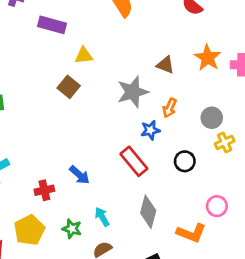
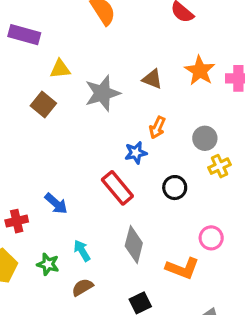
gray star: (133, 92) -> (102, 93), moved

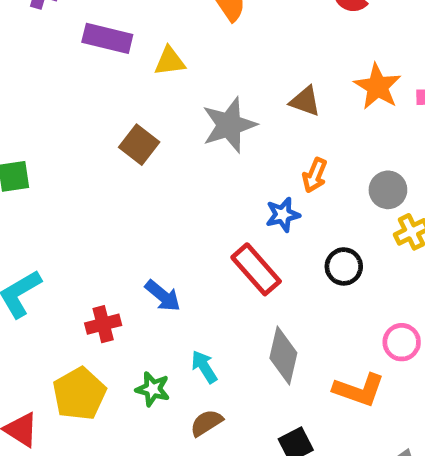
yellow triangle: (60, 69) -> (170, 61), moved

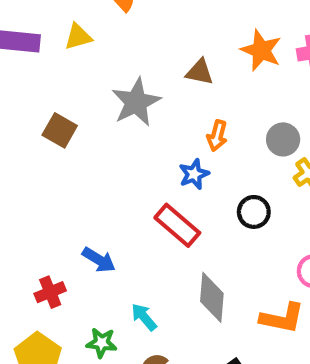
yellow triangle: (170, 61) -> (78, 37), moved

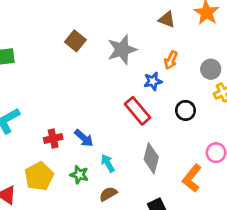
gray star: (136, 102) -> (122, 50), moved
blue arrow: (99, 260) -> (84, 138), moved
orange L-shape: (282, 318) -> (192, 178), turned 108

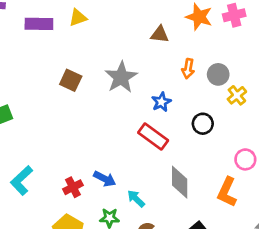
orange arrow: (171, 60) -> (188, 69), moved

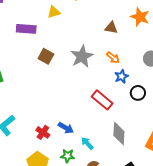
purple rectangle: (39, 24) -> (26, 29), moved
orange arrow: (188, 69) -> (113, 58), moved, turned -64
blue star: (161, 102) -> (121, 76), moved
red cross: (73, 187) -> (43, 132), turned -32

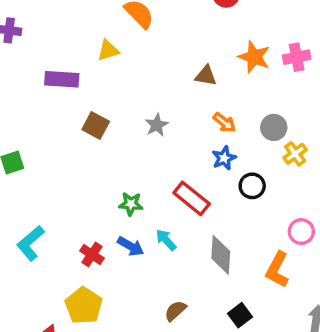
gray star: (82, 56) -> (157, 125), size x0.6
orange arrow: (113, 58) -> (224, 122), moved
cyan arrow: (87, 143) -> (166, 240), moved
green star: (68, 156) -> (131, 204), moved

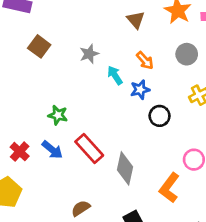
brown triangle: (206, 76) -> (136, 20), turned 30
gray circle: (274, 127) -> (187, 54), moved
red rectangle: (192, 198) -> (89, 149), moved
cyan arrow: (166, 240) -> (115, 75), moved

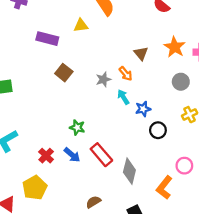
orange arrow: (145, 60) -> (126, 74), moved

